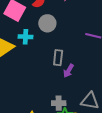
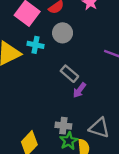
gray rectangle: (58, 58) -> (69, 74), turned -63

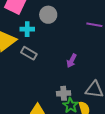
gray rectangle: (69, 74) -> (29, 53), moved

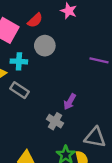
gray cross: (64, 93) -> (55, 121), moved, turned 32

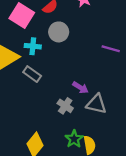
purple arrow: (70, 102) -> (80, 88), turned -91
gray triangle: (95, 137) -> (96, 104), moved

